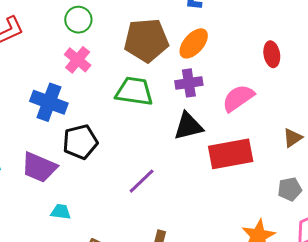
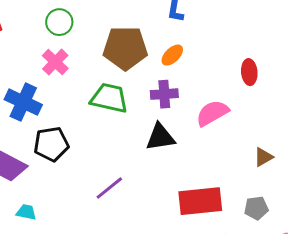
orange ellipse: (194, 43) -> (172, 55), size x0.7
red rectangle: (231, 154) -> (200, 201), moved

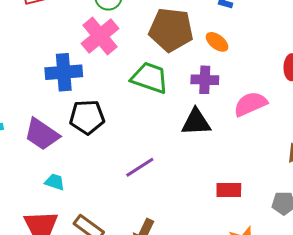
orange ellipse: (172, 55) -> (217, 42), turned 75
pink cross: (55, 62) -> (100, 36), size x1.4
blue cross: (23, 102) -> (64, 72), turned -36
red rectangle: (200, 201) -> (229, 190), size x0.6

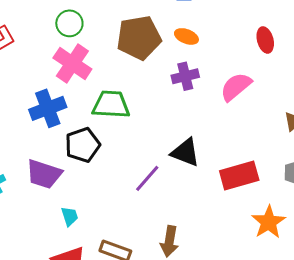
green trapezoid: (150, 78) -> (111, 104), moved
black triangle: (196, 122) -> (185, 152), moved, turned 40
cyan trapezoid: (55, 182) -> (70, 216), turned 70
red rectangle: (229, 190) -> (239, 175), size x1.5

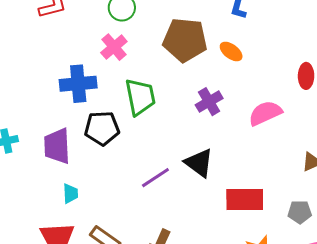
pink cross: (72, 63) -> (114, 47), size x0.7
purple cross: (185, 76) -> (209, 102), moved, turned -32
green trapezoid: (111, 104) -> (140, 97), turned 60
purple trapezoid: (44, 174) -> (57, 146), turned 54

